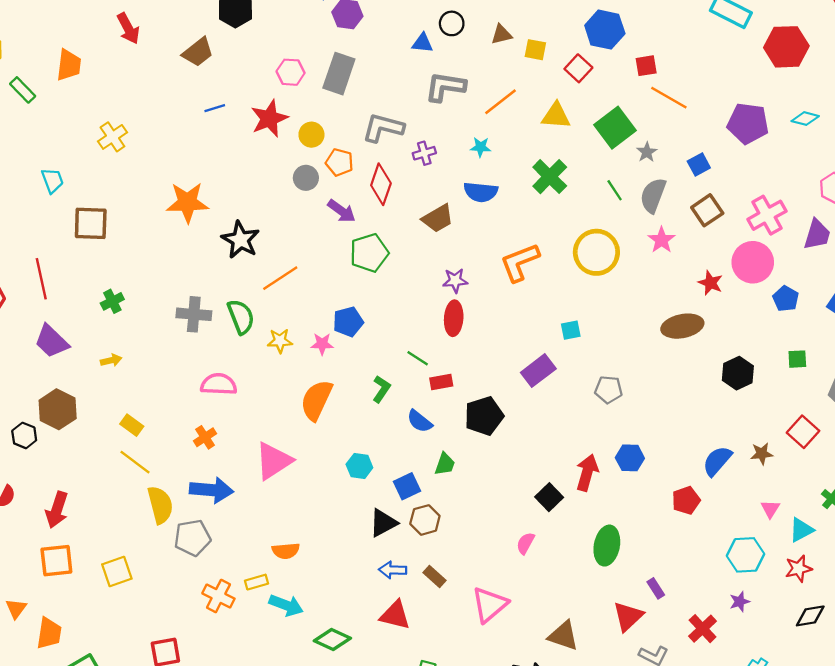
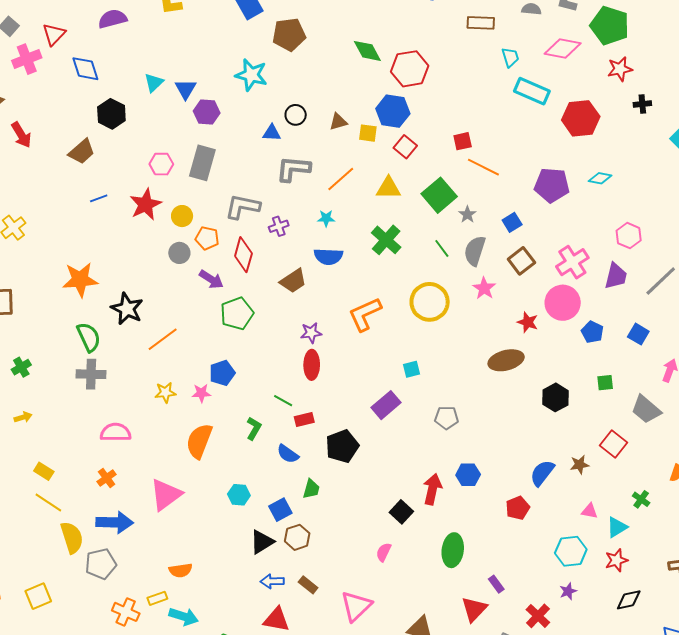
blue hexagon: (605, 30) -> (393, 111), moved
green semicircle: (241, 317) -> (89, 337), moved
pink triangle: (770, 509) -> (590, 511), turned -48

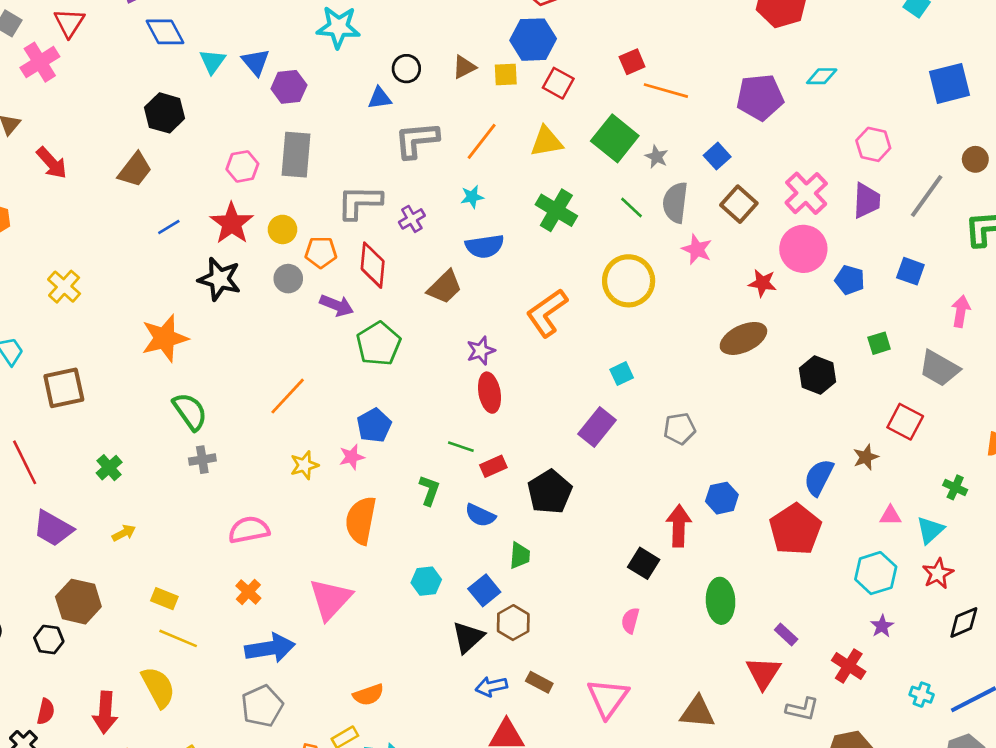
blue diamond: (85, 69) -> (165, 32), moved
black star: (127, 309) -> (219, 279), moved
gray cross: (91, 374) -> (202, 460), size x0.7
red pentagon: (518, 508) -> (795, 529), size x1.6
yellow semicircle: (72, 538) -> (158, 687), moved

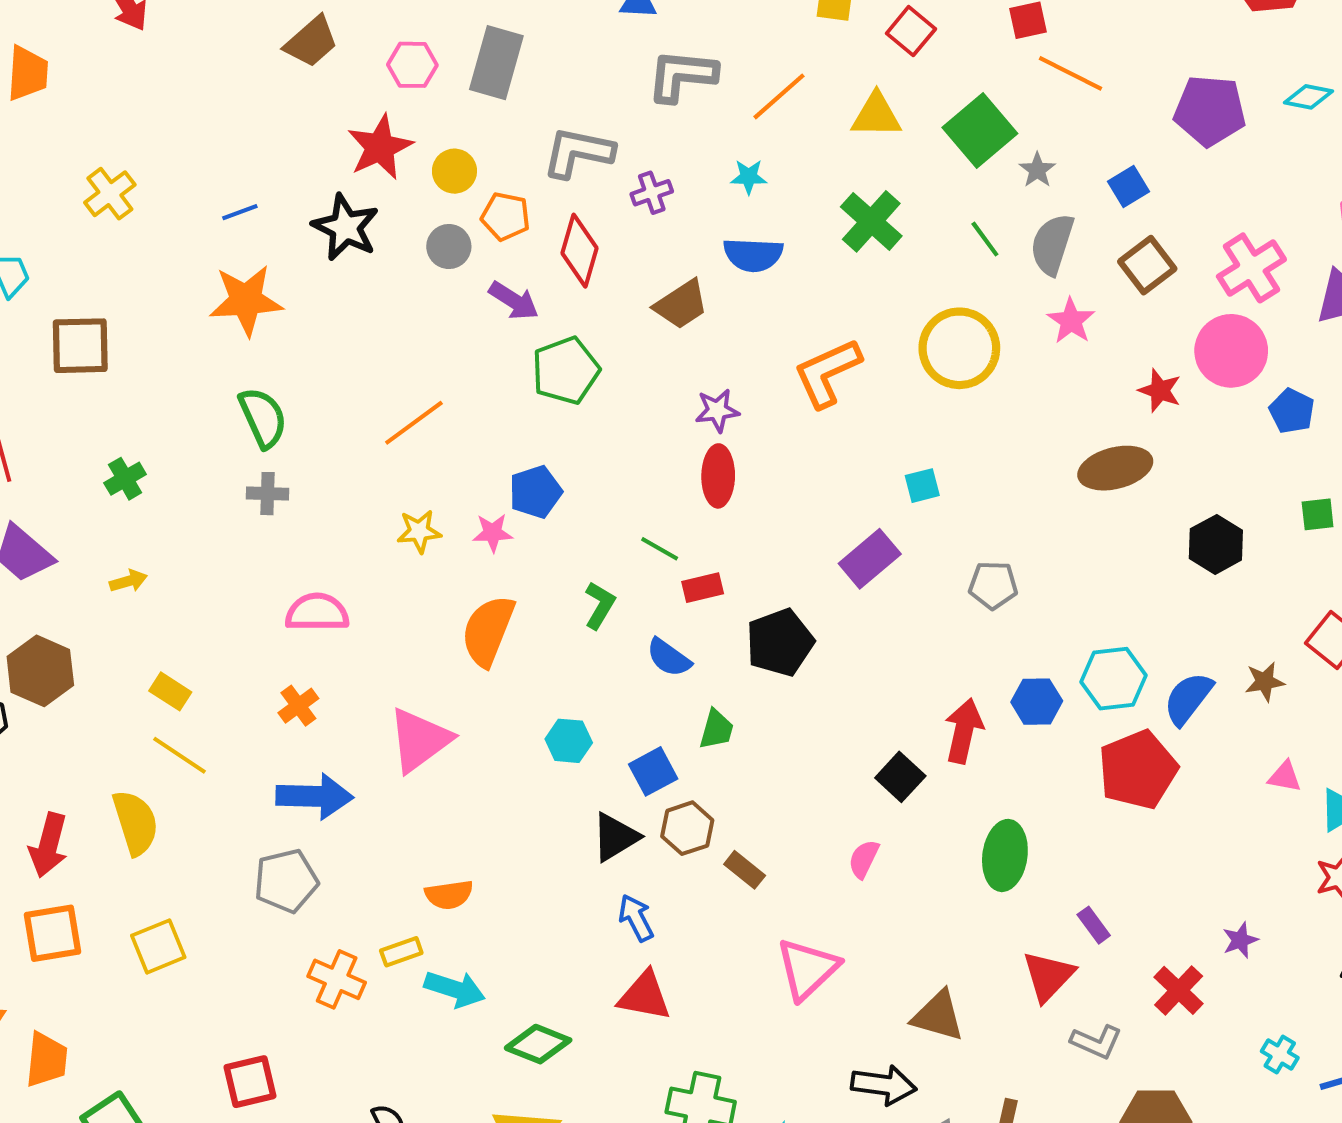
brown trapezoid: (135, 170) -> (311, 42), moved
blue line: (169, 227) -> (240, 212), moved
cyan hexagon: (876, 573) -> (1113, 679), moved
brown rectangle: (539, 682) -> (745, 870), moved
blue arrow: (491, 686) -> (636, 918), turned 64

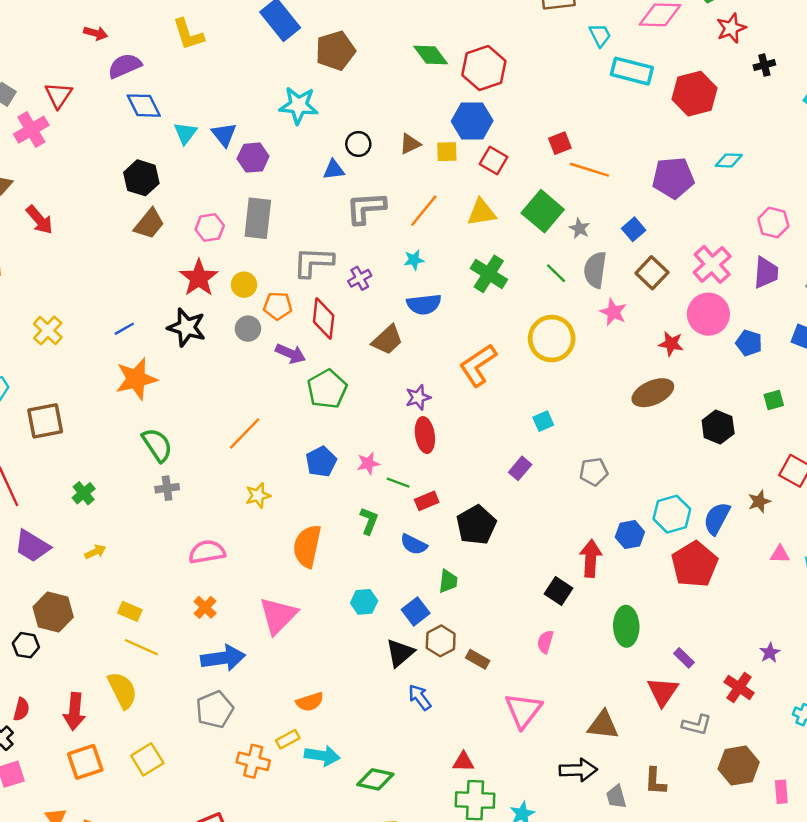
pink star: (493, 533) -> (368, 463), moved
purple rectangle: (870, 559) -> (520, 468), size x0.7
red triangle: (645, 996) -> (463, 762), moved, size x0.7

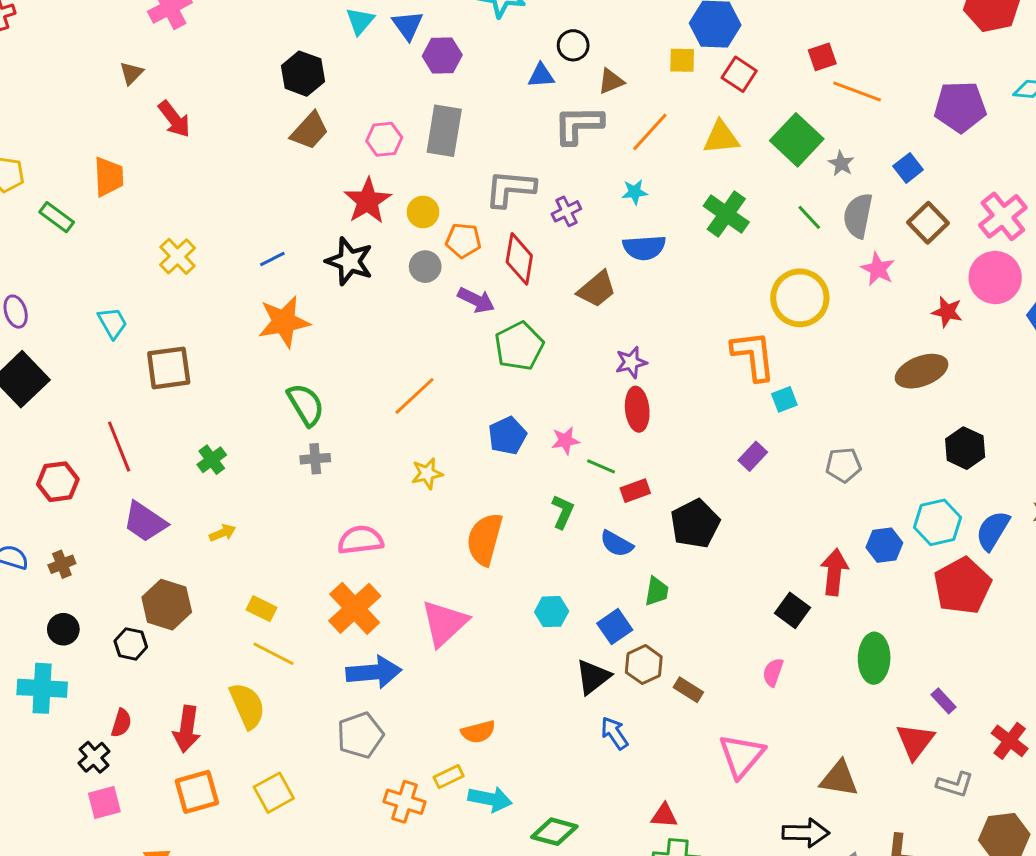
brown triangle: (410, 144) -> (611, 81), moved
orange L-shape: (478, 365) -> (753, 356), moved, turned 114
black hexagon: (718, 427) -> (965, 448), moved
orange cross: (205, 607) -> (355, 608), size x1.8

